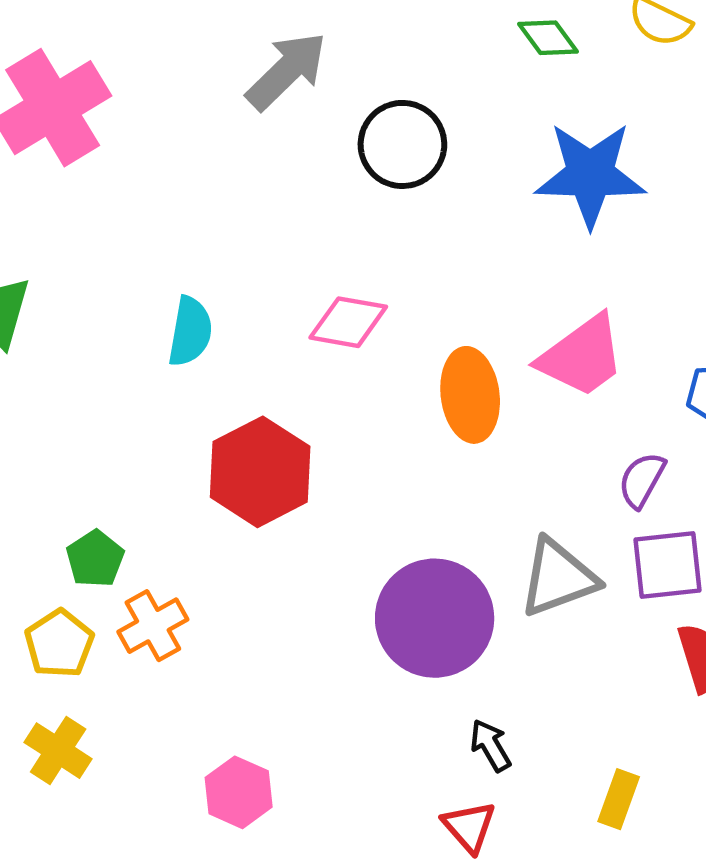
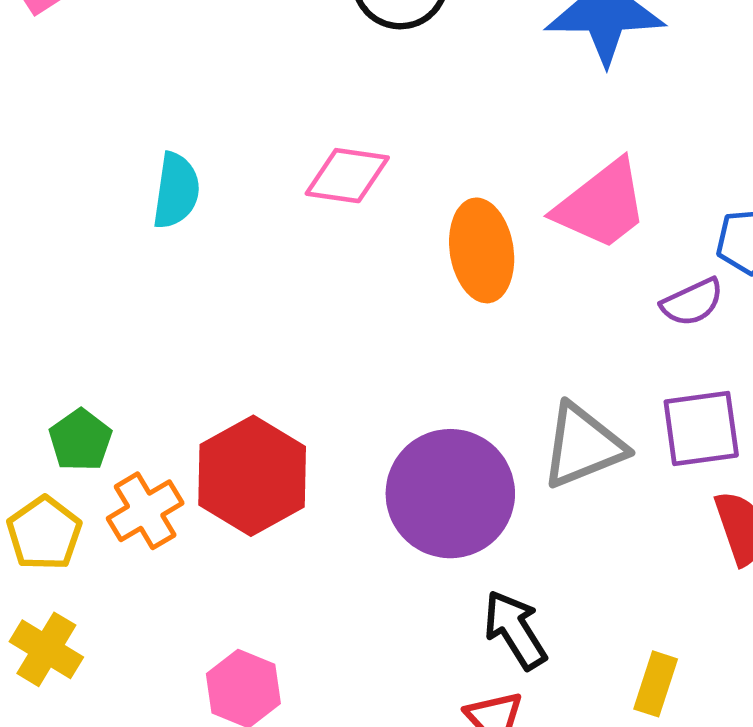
red hexagon: (260, 472) -> (252, 476), moved
purple semicircle: (642, 480) -> (692, 302), moved, turned -142
black arrow: (491, 745) -> (515, 630), size x1.4

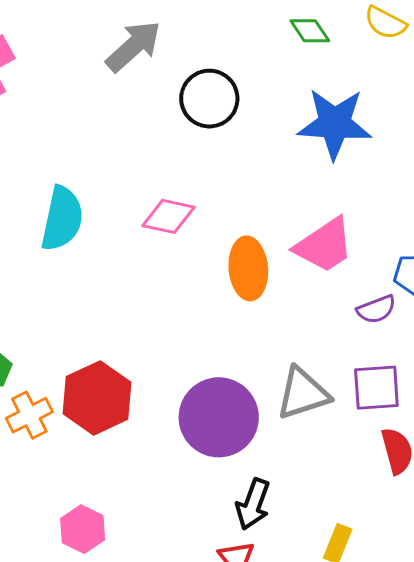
cyan semicircle: (176, 191) -> (62, 219), size x1.4
black arrow: (515, 630) -> (253, 504), turned -132

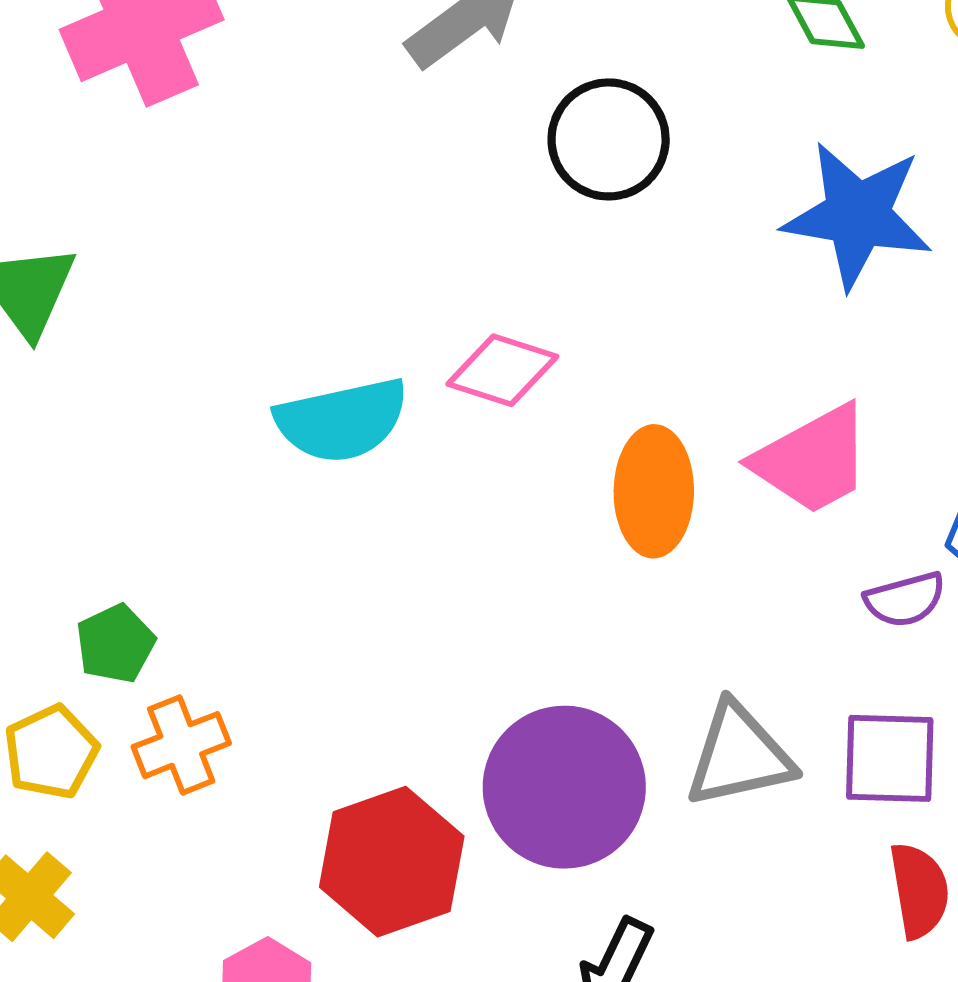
cyan semicircle: (62, 219) -> (342, 420), moved, turned 60
red hexagon: (97, 398) -> (392, 862), moved

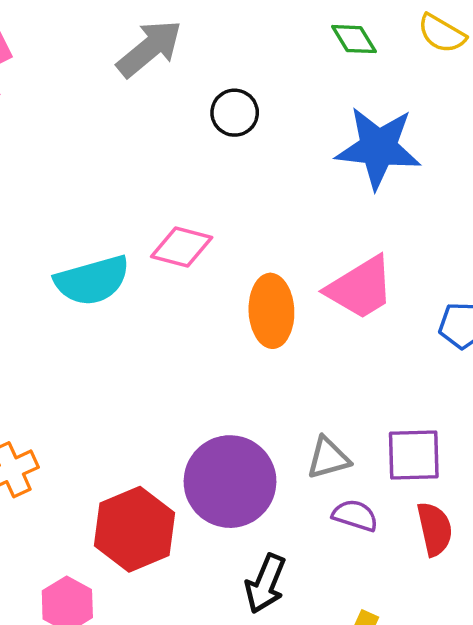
black circle: (609, 139) -> (235, 113), size x0.7
purple semicircle: (905, 600) -> (355, 515), moved, turned -144
gray triangle: (739, 755) -> (328, 458), size x0.7

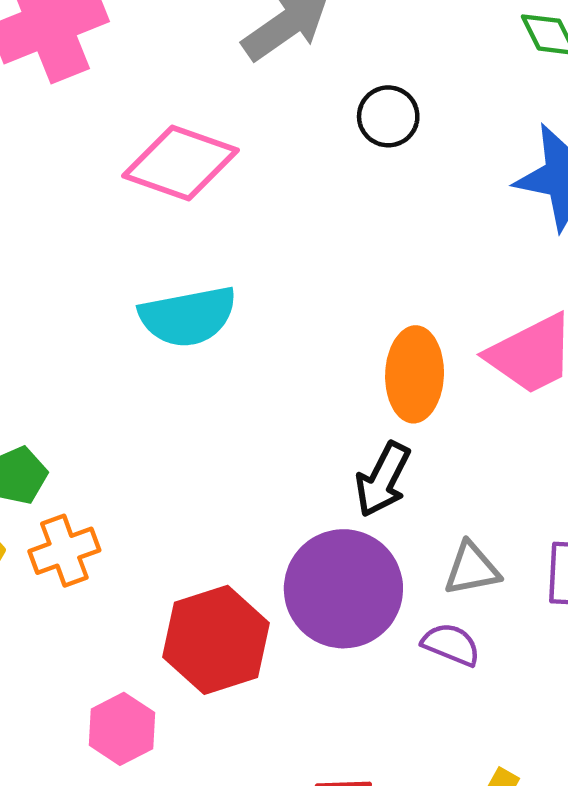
pink diamond: (182, 247) -> (180, 163), moved, size x1.4
purple semicircle: (355, 515) -> (451, 644), moved
black arrow: (265, 584) -> (383, 479), moved

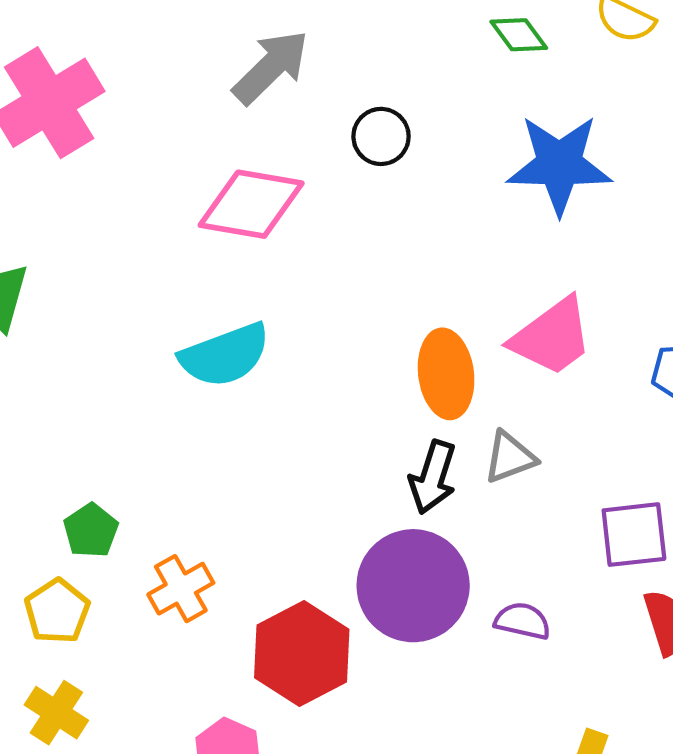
pink diamond: (180, 163) -> (251, 204), moved
orange cross: (64, 551) -> (181, 589), moved
gray triangle: (472, 569) -> (510, 457), moved

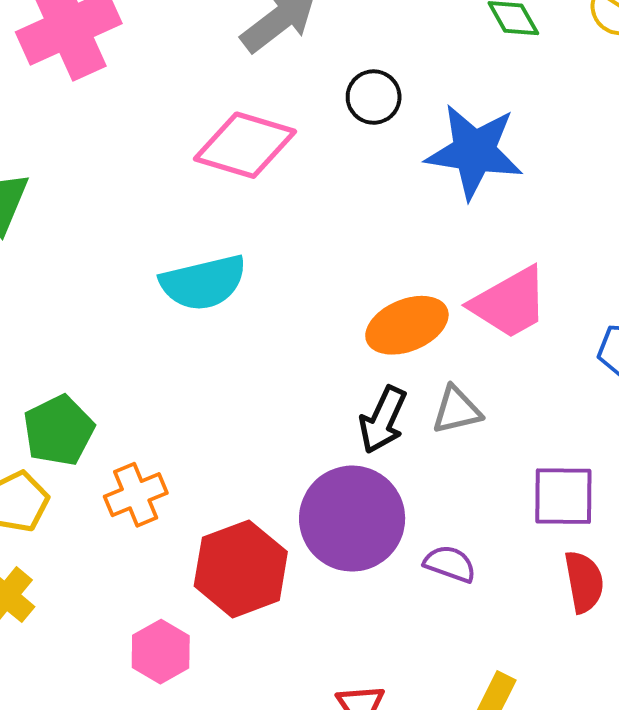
blue star: (559, 164) -> (474, 151), moved
orange ellipse: (446, 374) -> (407, 325), turned 68
green pentagon: (91, 531) -> (59, 430), size x1.4

